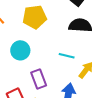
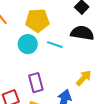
cyan circle: (20, 50) -> (28, 44), moved
cyan line: (67, 56) -> (55, 45), moved

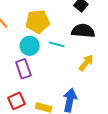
yellow arrow: (84, 78) -> (86, 63), moved
purple rectangle: (36, 83) -> (23, 69), moved

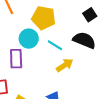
yellow arrow: (86, 63) -> (65, 65), moved

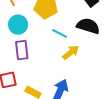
cyan circle: (29, 39) -> (18, 25), moved

